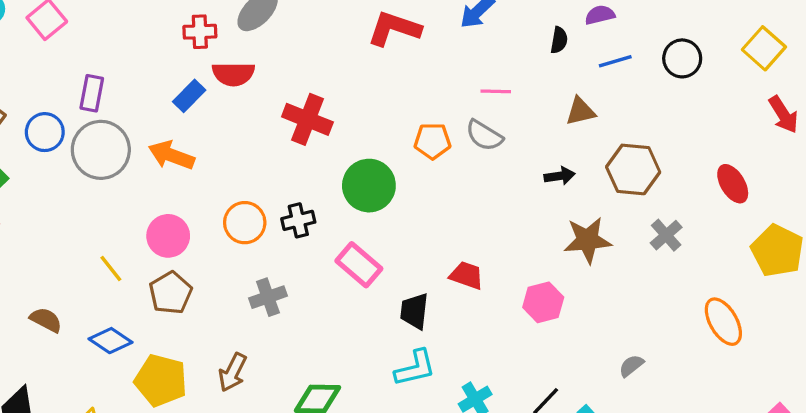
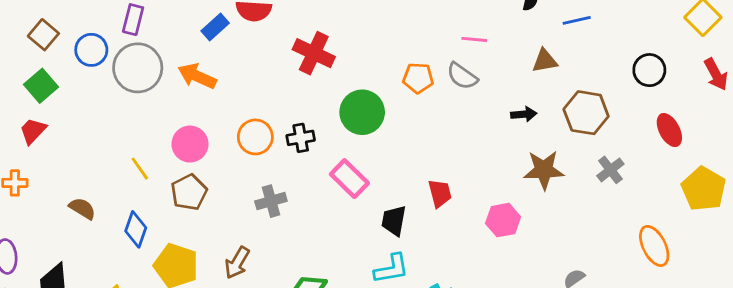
black circle: (682, 58) -> (649, 70), moved
red trapezoid: (467, 275) -> (440, 193), turned 52
blue diamond: (111, 341) -> (136, 229), turned 72

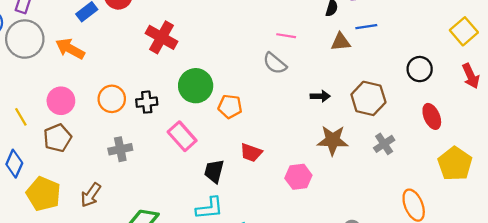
brown triangle: (545, 61) -> (341, 42), moved
orange pentagon: (418, 78) -> (230, 107), moved
red trapezoid: (440, 193) -> (251, 153), turned 120

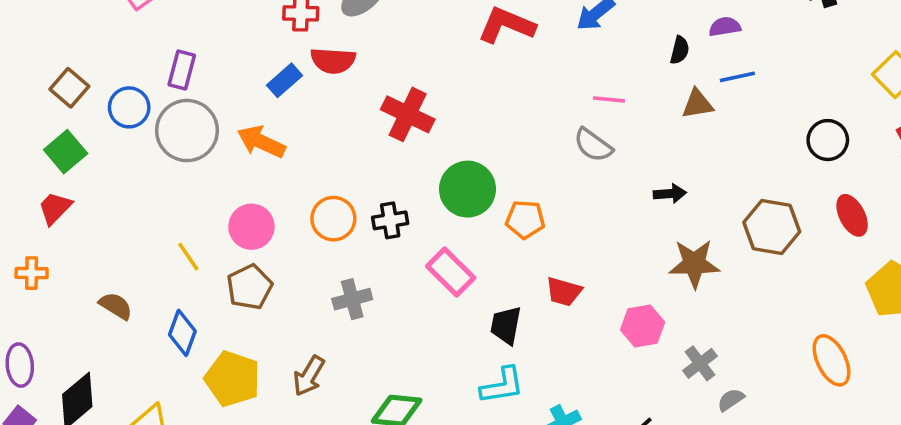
brown hexagon: (368, 98) -> (772, 227), moved
gray cross: (384, 144) -> (700, 363), moved

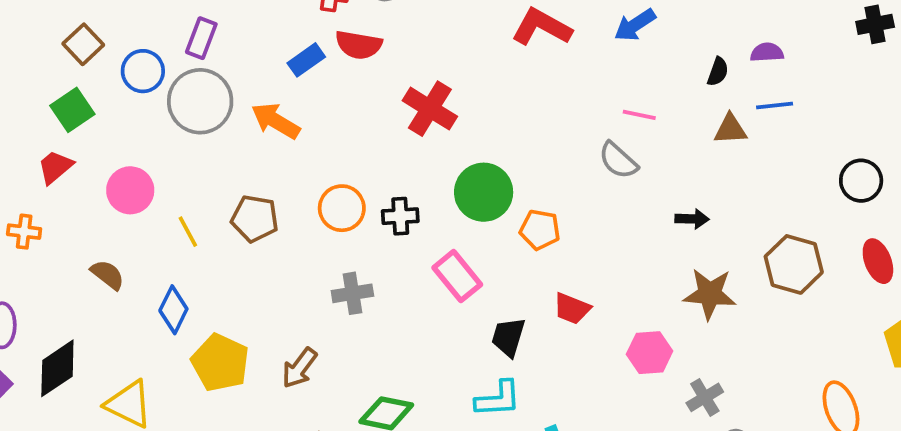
pink circle: (251, 227) -> (130, 190), moved
brown pentagon: (250, 287) -> (255, 219), moved, turned 30

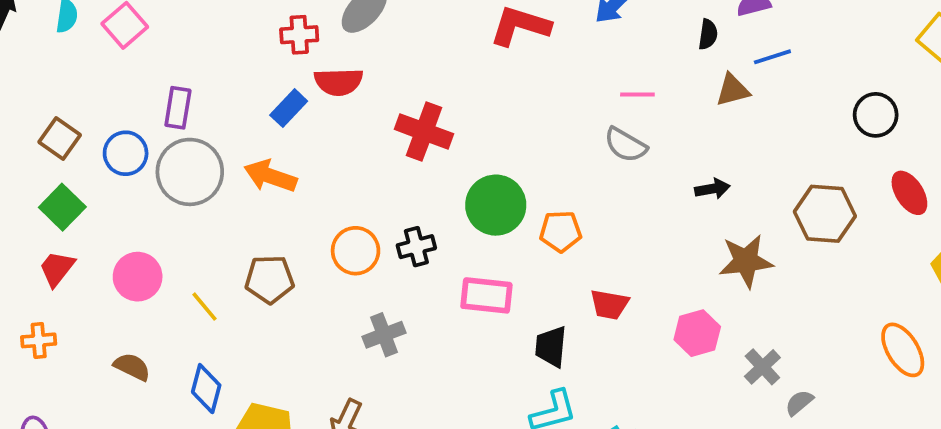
pink rectangle: (457, 276) -> (486, 295), turned -33

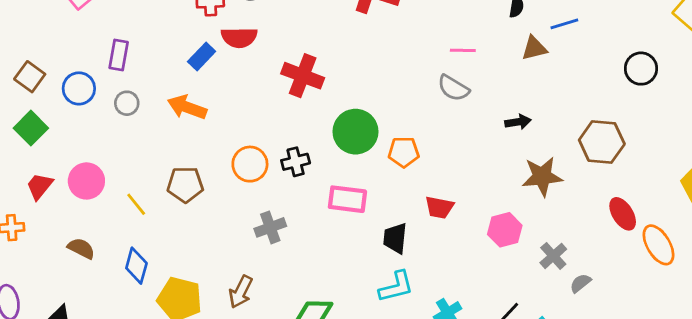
gray circle: (190, 172) -> (127, 103), size x0.5
red ellipse: (909, 193) -> (623, 214), moved
red trapezoid: (57, 269) -> (40, 186), moved

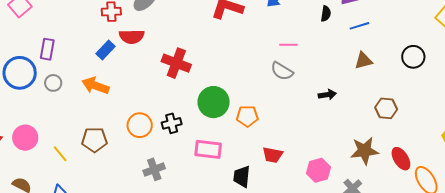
brown triangle: (534, 48) -> (363, 61), moved
blue circle: (79, 88) -> (20, 73), size x1.4
brown hexagon: (602, 142) -> (386, 108), size x0.7
brown star: (542, 176) -> (364, 151), moved

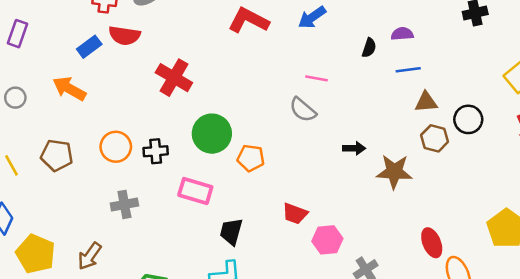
brown triangle: (363, 61) -> (426, 102), moved
gray circle: (53, 83) -> (15, 98), moved
brown hexagon: (386, 108) -> (435, 138), moved
brown star: (364, 151) -> (394, 172), moved
red trapezoid: (273, 155) -> (295, 214), moved

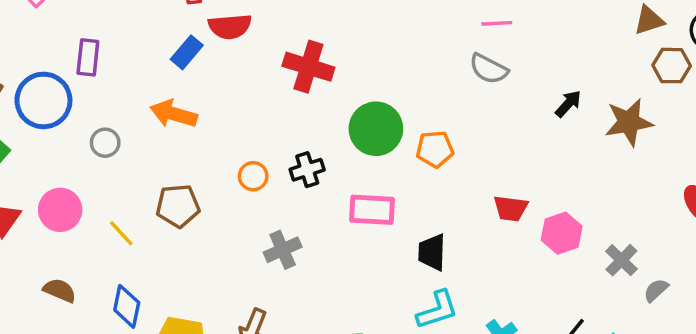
orange circle: (116, 147) -> (253, 176), size x0.7
black arrow: (354, 148) -> (568, 104), turned -35

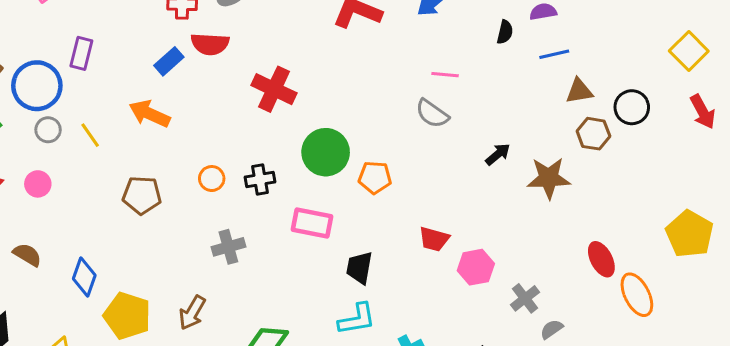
gray circle: (105, 143) -> (48, 130), moved
pink circle: (60, 210) -> (38, 184), size x0.7
yellow line: (121, 233) -> (90, 135), moved

